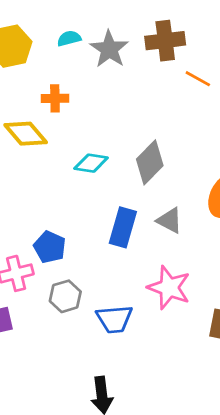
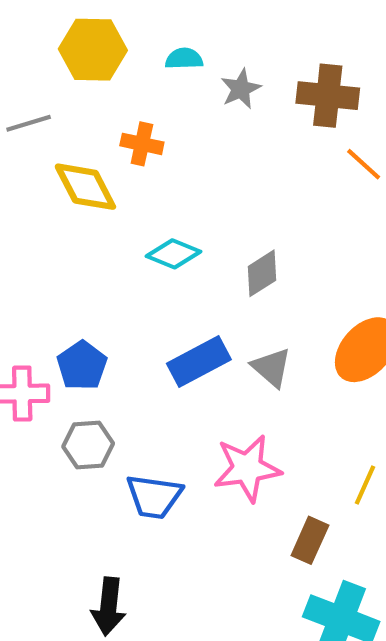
gray star: (109, 49) -> (241, 89), size x0.7
gray diamond: (150, 162) -> (262, 273), size x0.7
blue rectangle: (123, 227) -> (199, 361), turned 33
pink star: (169, 288) -> (247, 468), turned 30

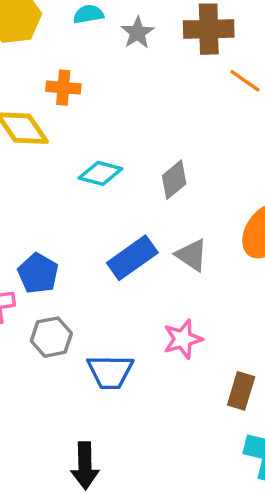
pink star: (247, 468) -> (183, 339), size x0.7

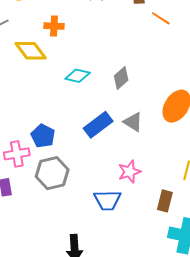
gray hexagon: (51, 337) -> (52, 173), size x1.4
blue trapezoid: (110, 372) -> (107, 200), moved

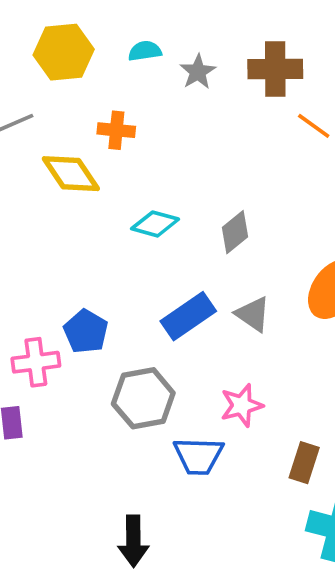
gray hexagon: (52, 173) -> (143, 398), moved

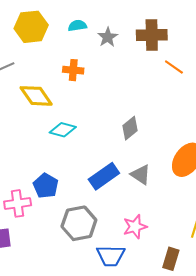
orange cross: (116, 130) -> (73, 70), moved
cyan diamond: (155, 224) -> (63, 130), moved

